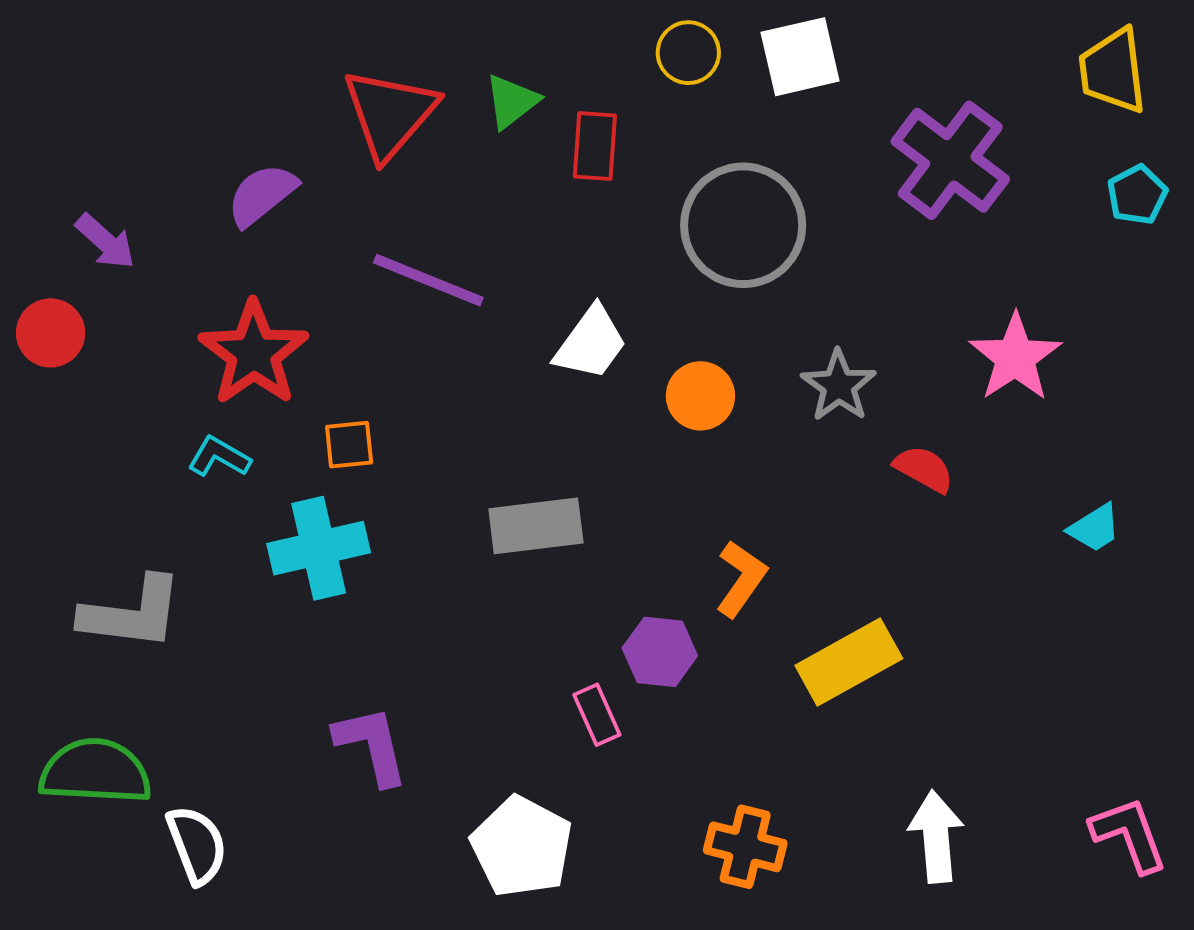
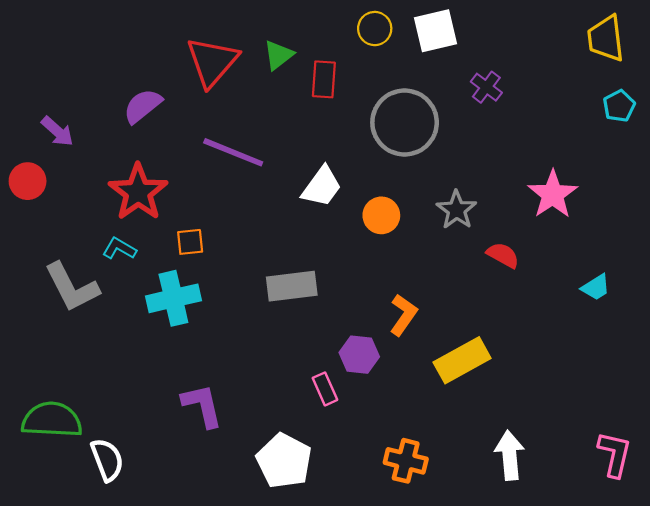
purple cross: (950, 160) -> (486, 87), moved, size x0.5
gray L-shape: (132, 613) -> (72, 287), moved, turned 56
pink L-shape: (1129, 835) -> (615, 454), turned 33

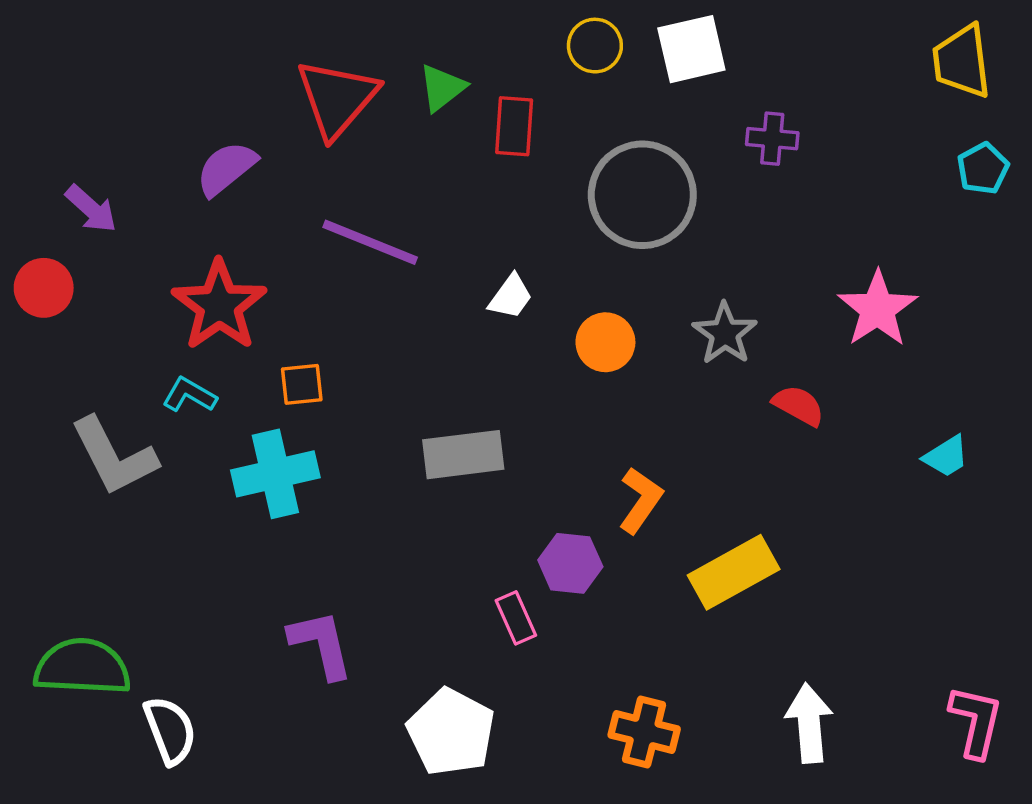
purple cross: (486, 87) -> (772, 139), turned -32
white trapezoid: (322, 187) -> (511, 297), size x0.7

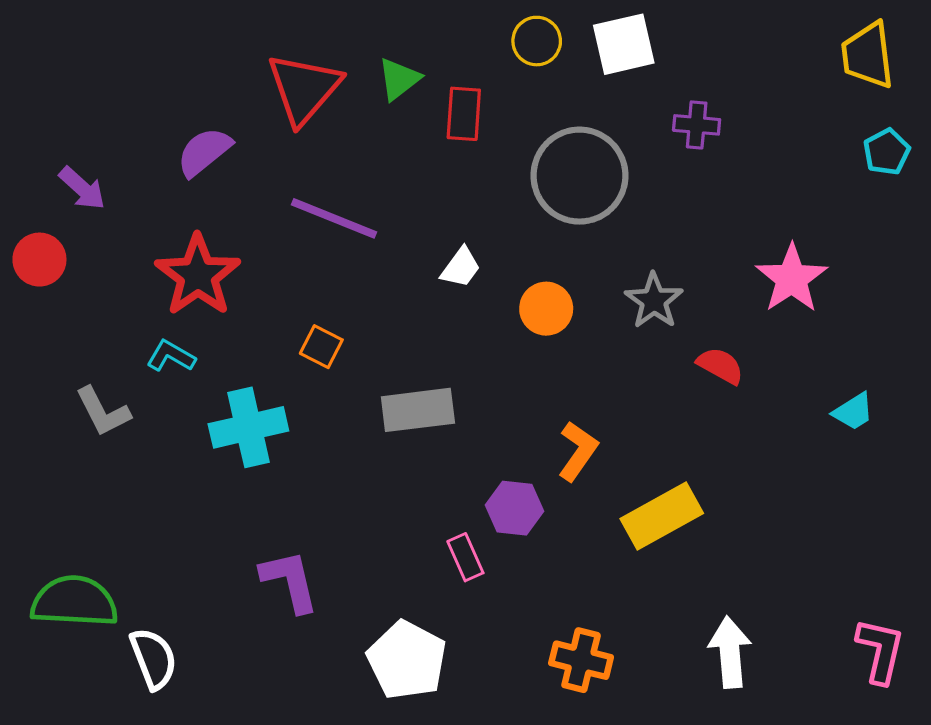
orange square: (302, 384) -> (321, 347), moved, turned 33
gray L-shape: (114, 456) -> (103, 412), size x0.7

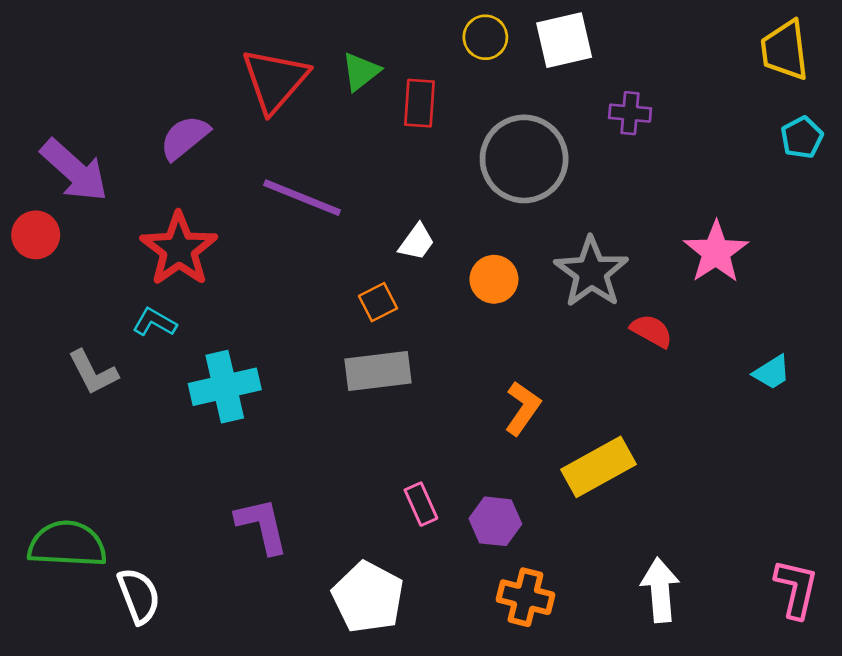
purple arrow: (82, 188) -> (74, 170), size x1.6
gray star: (654, 301) -> (591, 272), size x1.4
orange square: (321, 347) -> (378, 302), moved, turned 36
purple hexagon: (515, 508) -> (495, 521), moved

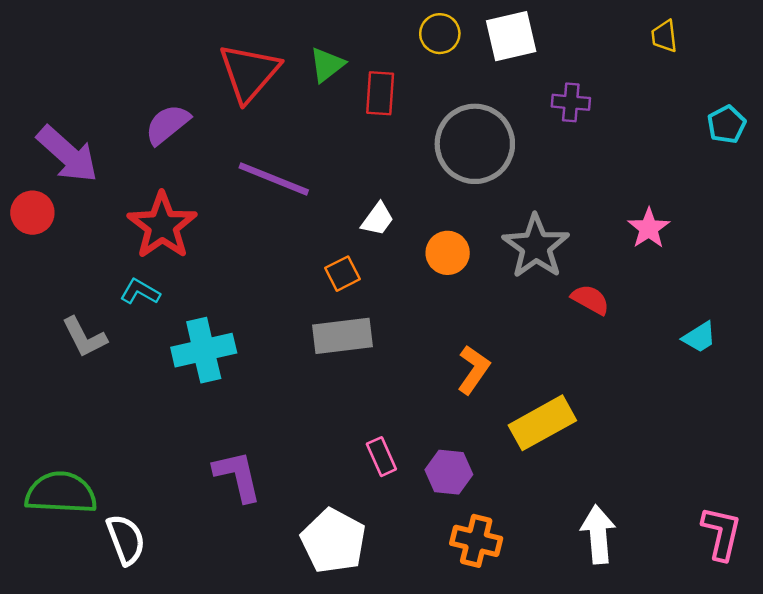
yellow trapezoid: (785, 50) -> (664, 36), moved, size x0.6
pink star: (716, 252) -> (649, 228), size x0.7

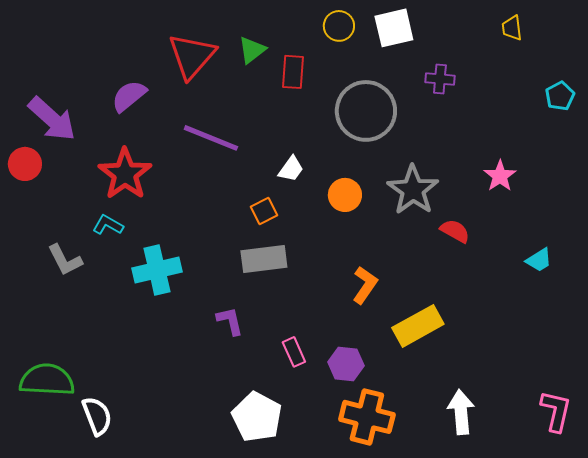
purple L-shape: (237, 476) -> (230, 321), moved, size x0.7
orange cross: (476, 541) -> (367, 417), size x1.4

